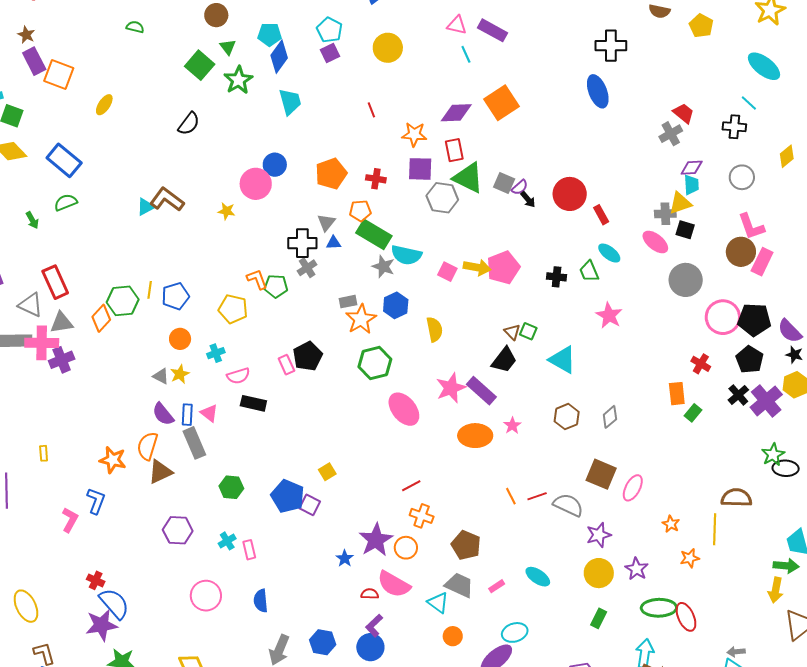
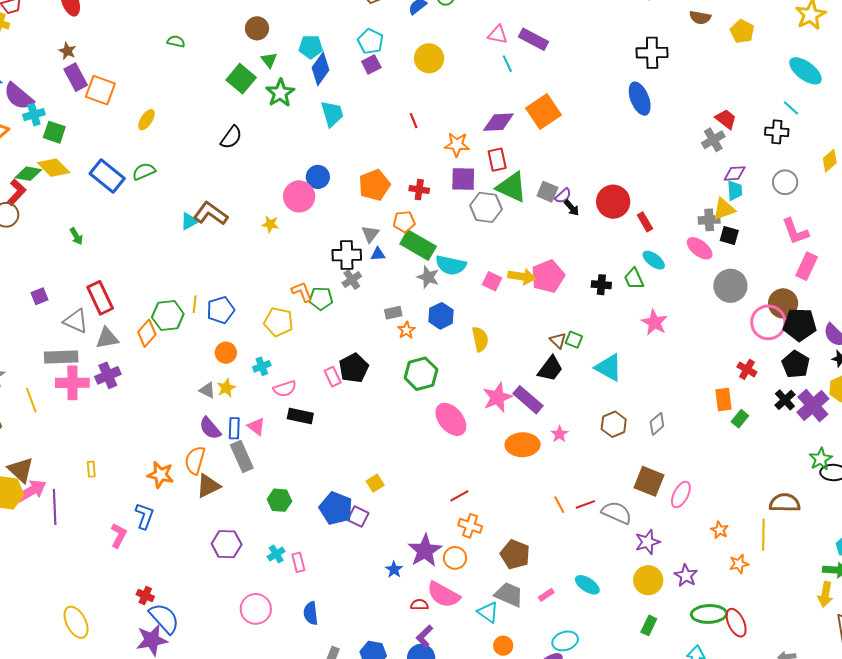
green semicircle: (66, 202) -> (144, 171), moved
brown circle: (741, 252) -> (783, 303), moved
orange star: (361, 319) -> (406, 330), size x0.6
pink cross: (42, 343) -> (72, 383), moved

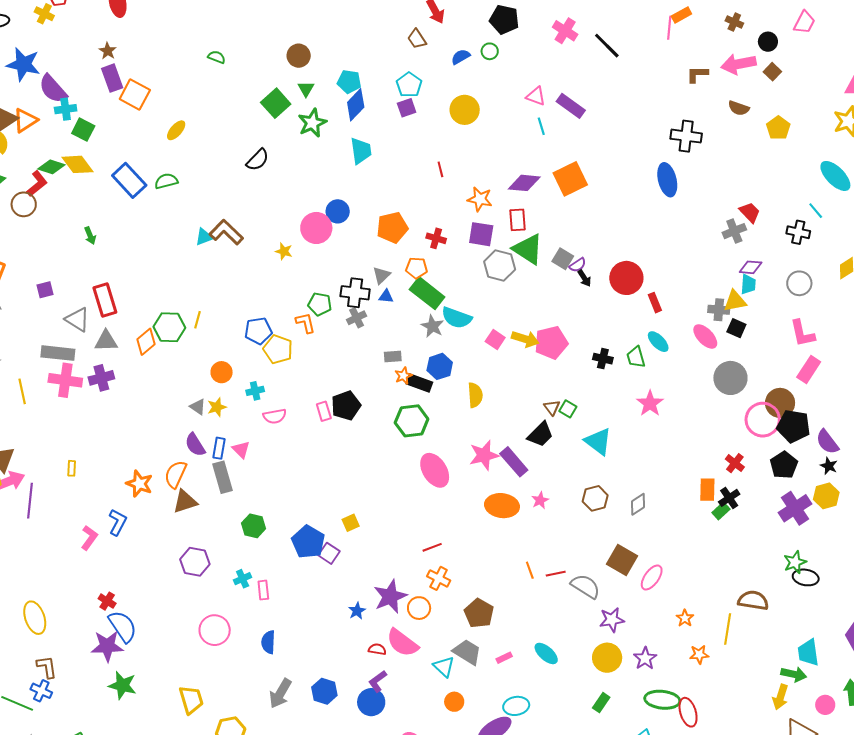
green pentagon: (321, 299) -> (320, 304), moved
blue pentagon: (221, 310) -> (258, 331), moved
black cross: (785, 400) -> (729, 498), moved
black rectangle: (300, 416) -> (419, 383), moved

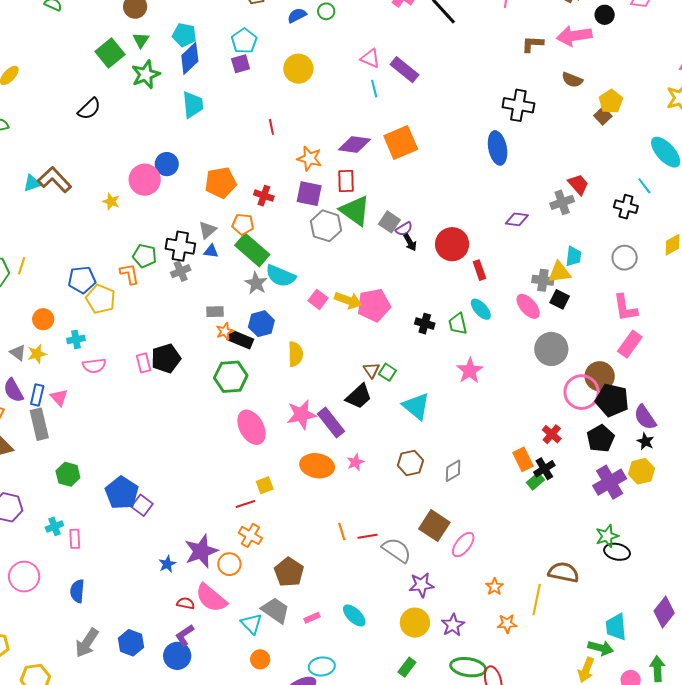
brown square: (772, 72) -> (603, 116), moved
purple diamond: (751, 267) -> (517, 219), moved
orange rectangle: (707, 490) -> (523, 459), turned -30
yellow square: (351, 523) -> (265, 485), moved

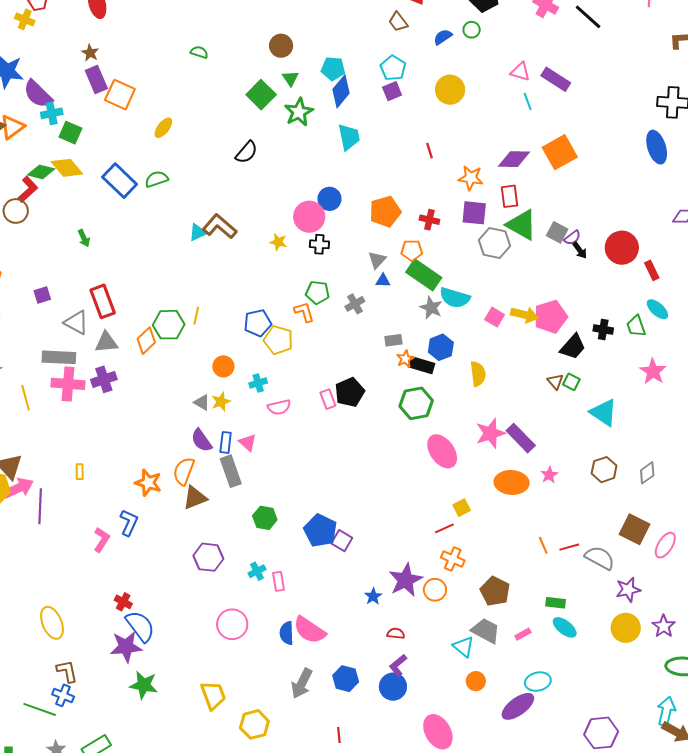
black cross: (180, 246) -> (319, 244), moved, size x0.7
black trapezoid: (359, 396) -> (573, 347), moved
pink semicircle: (211, 598) -> (310, 630), moved
green rectangle: (407, 667) -> (556, 603), moved, turned 66

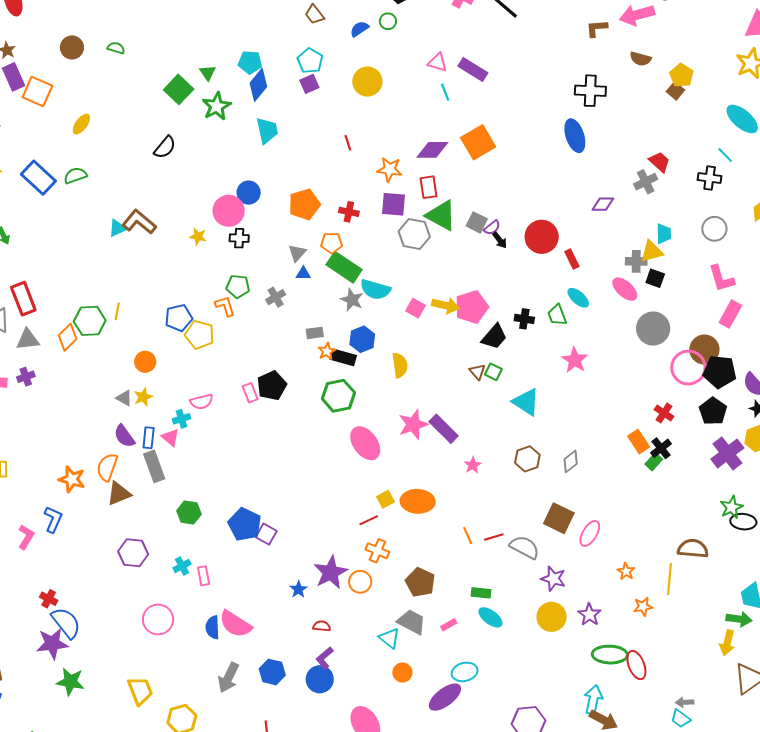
brown circle: (281, 46) -> (72, 47), moved
purple cross: (104, 379) -> (26, 377), size x0.7
cyan cross: (258, 383) -> (181, 419), moved
orange ellipse: (512, 482) -> (418, 501), moved
purple star: (628, 590) -> (553, 579), turned 30

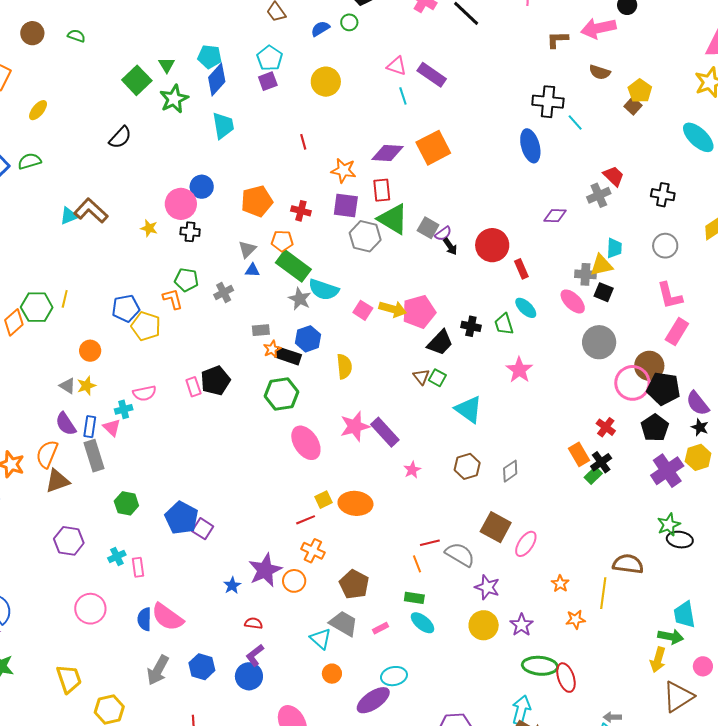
cyan line: (725, 155) -> (575, 122), moved
orange line: (468, 536) -> (417, 564), moved

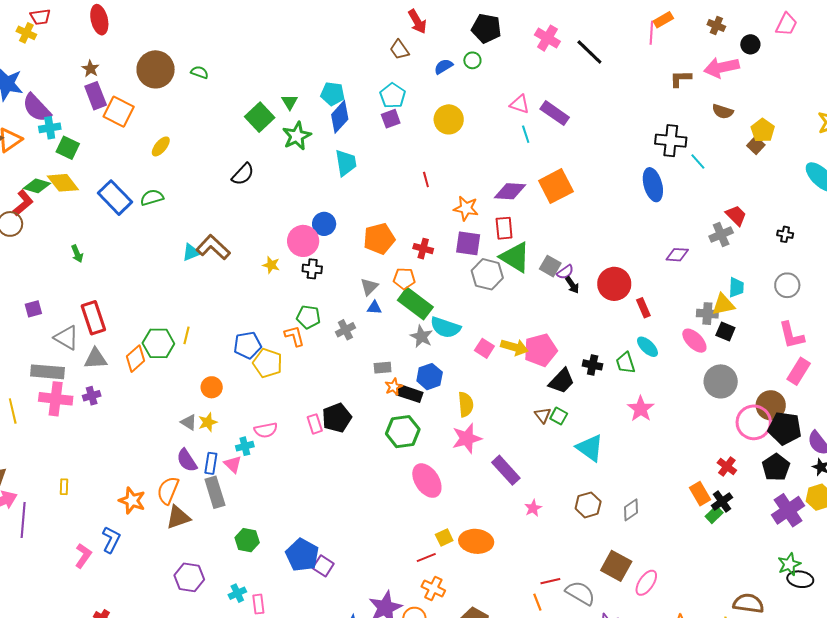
brown circle: (32, 33) -> (156, 69), size x1.6
black cross: (663, 195) -> (785, 234), size x0.7
pink star: (355, 426) -> (467, 438), moved

